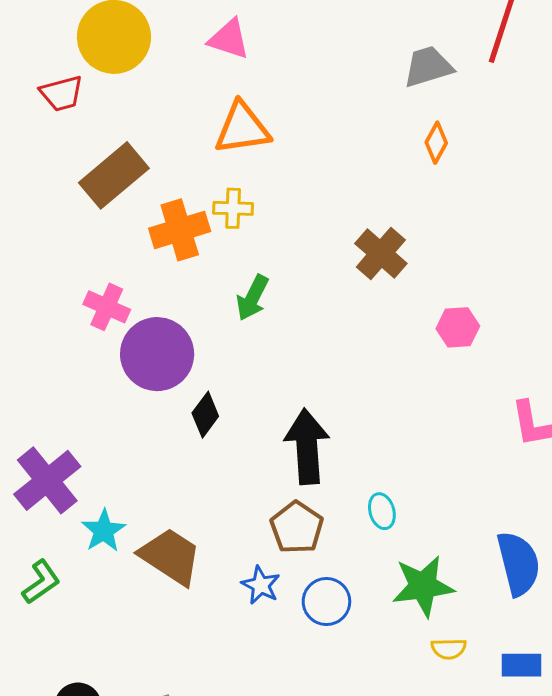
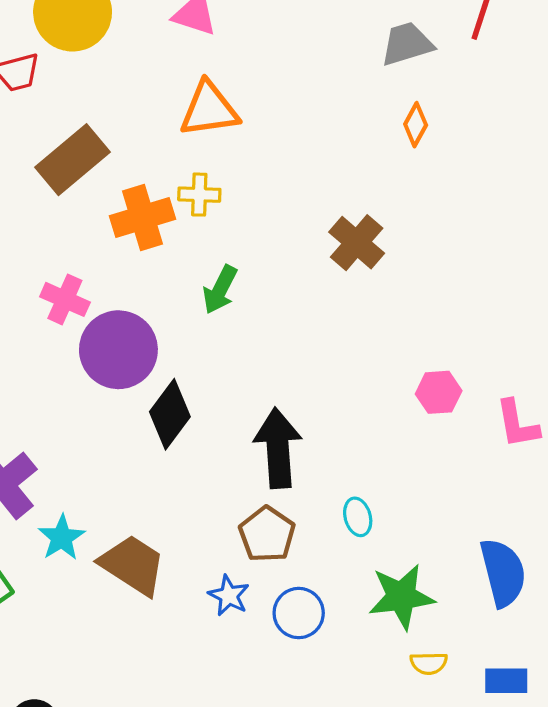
pink hexagon: (458, 327) -> (439, 392), moved
black diamond: (205, 415) -> (170, 414), size x1.4

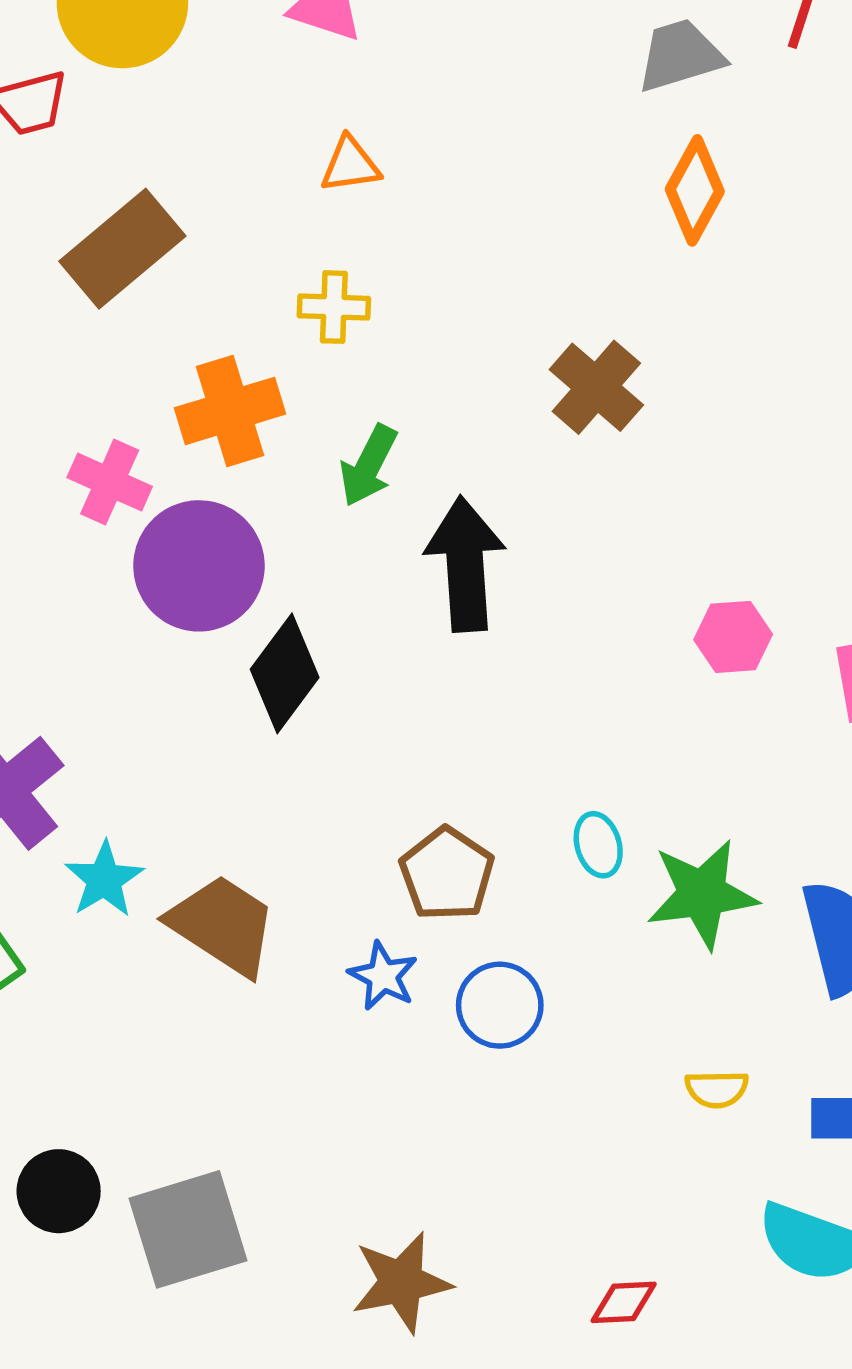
orange triangle: (209, 109) -> (350, 165), size x0.6
orange diamond: (416, 125) -> (695, 190), size x1.4
orange cross: (142, 218) -> (230, 411), moved
black arrow: (278, 448) -> (465, 564), moved
green star: (401, 597) -> (702, 894), moved

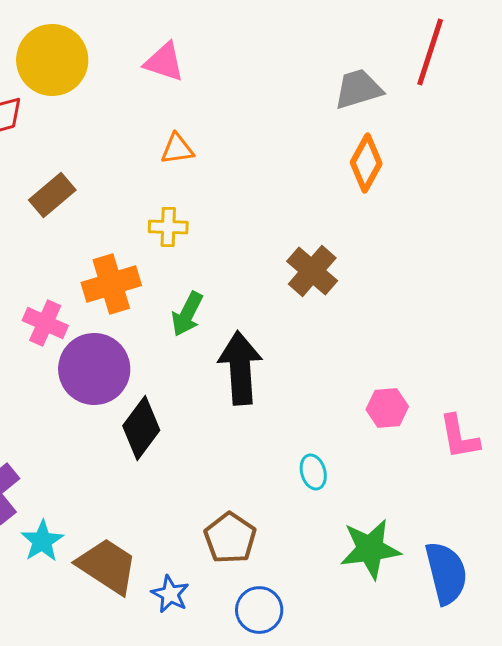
brown rectangle: (122, 249) -> (52, 195), size x0.7
cyan ellipse: (598, 845) -> (313, 472), moved
blue star: (383, 976) -> (170, 594), moved

